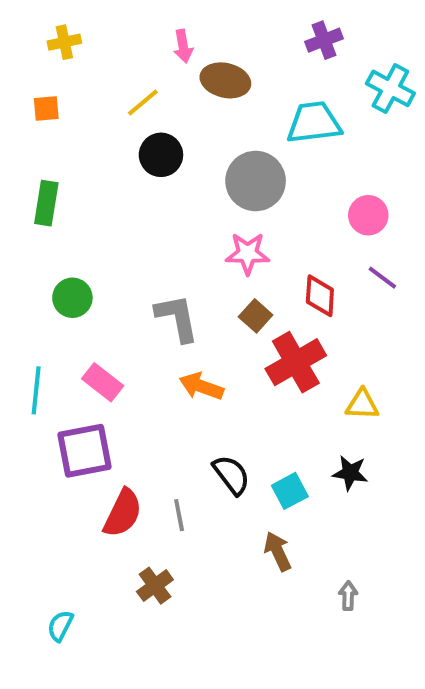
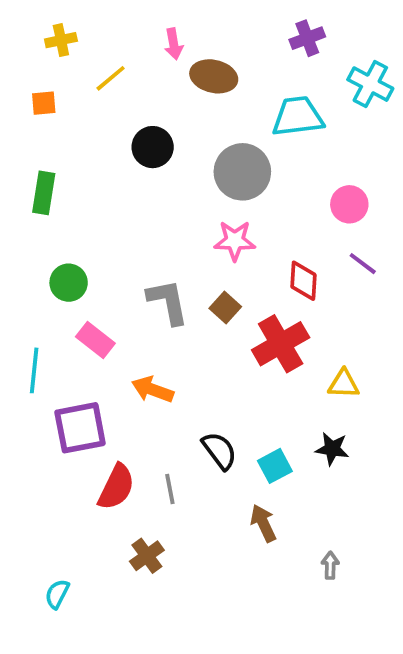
yellow line: (143, 103) -> (111, 78), moved
brown square: (256, 316) -> (225, 307), moved
pink rectangle: (103, 382) -> (95, 340), moved
orange arrow: (201, 386) -> (153, 390), moved

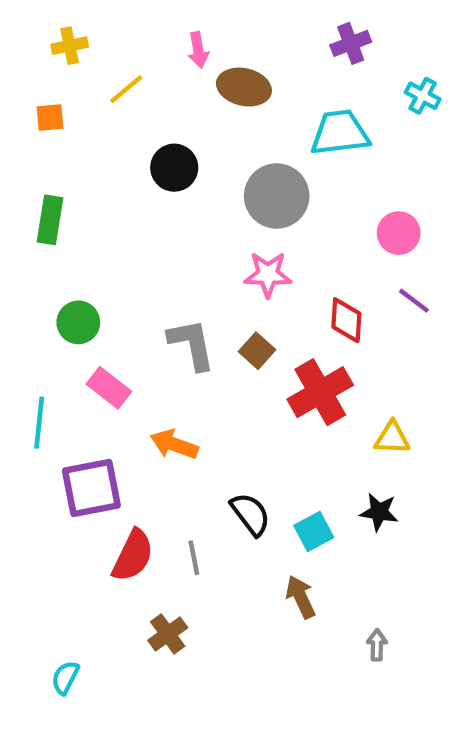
cyan cross: (370, 84) -> (423, 96), size x0.7

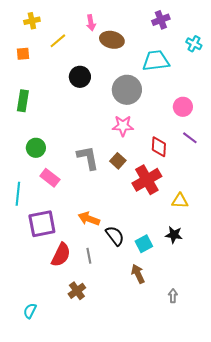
orange arrow: (174, 444) -> (89, 219), moved

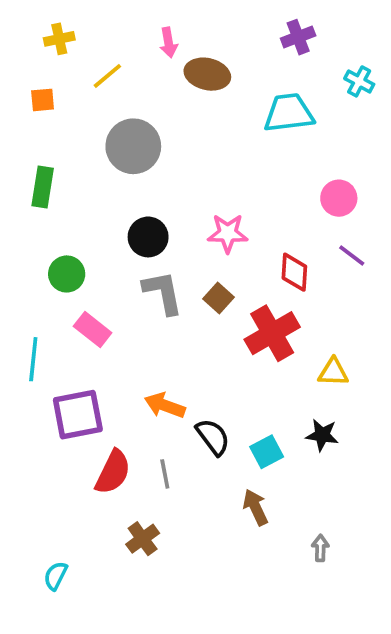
black circle: (80, 77) -> (148, 237), moved
gray circle: (127, 90) -> (133, 146), moved

